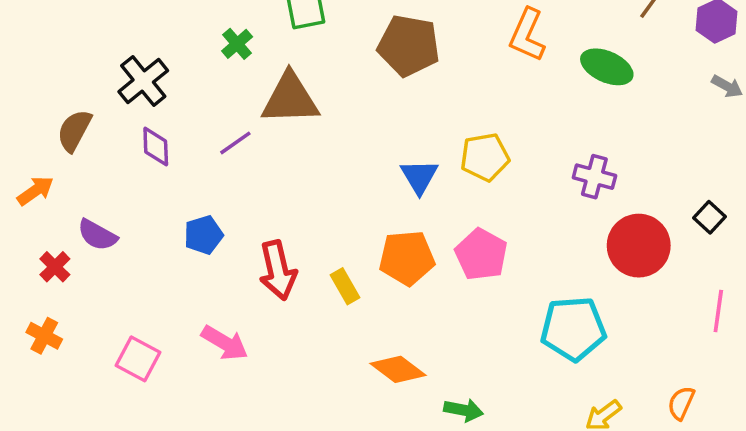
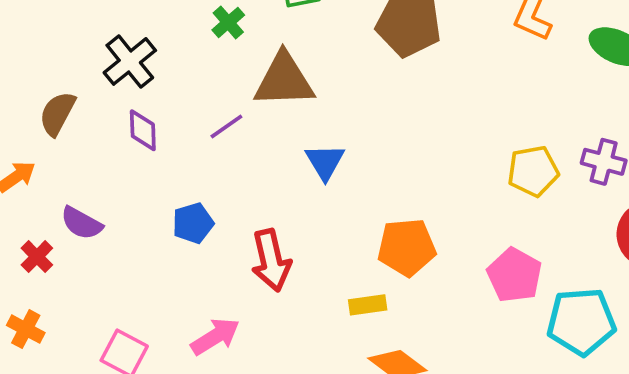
yellow pentagon: (485, 157) -> (533, 171), moved
blue triangle: (419, 177) -> (325, 162), moved
pink pentagon: (481, 254) -> (514, 275), moved
yellow rectangle: (345, 286) -> (368, 305), moved, turned -68
pink arrow: (225, 343) -> (215, 336), turned -63

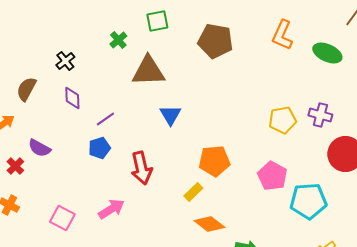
black cross: (130, 61) -> (65, 61), size x0.7
purple line: (226, 127) -> (105, 119), moved
yellow rectangle: (368, 305) -> (193, 192), turned -36

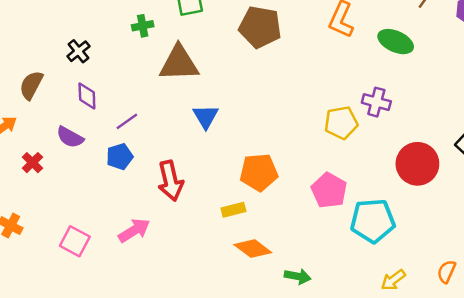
green cross: (118, 40) -> (143, 26), turned 30
purple cross: (320, 115) -> (376, 102), moved
purple semicircle: (39, 148) -> (70, 137), moved
red cross: (15, 166) -> (32, 163), moved
yellow rectangle: (193, 192) -> (233, 210), turned 30

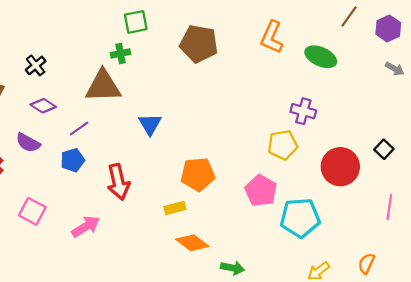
green cross: (143, 26) -> (121, 53), moved
brown triangle: (179, 63) -> (103, 86), moved
purple diamond: (87, 96) -> (43, 106), turned -55
yellow pentagon: (341, 123) -> (283, 145), moved
pink square: (75, 241) -> (32, 211), moved

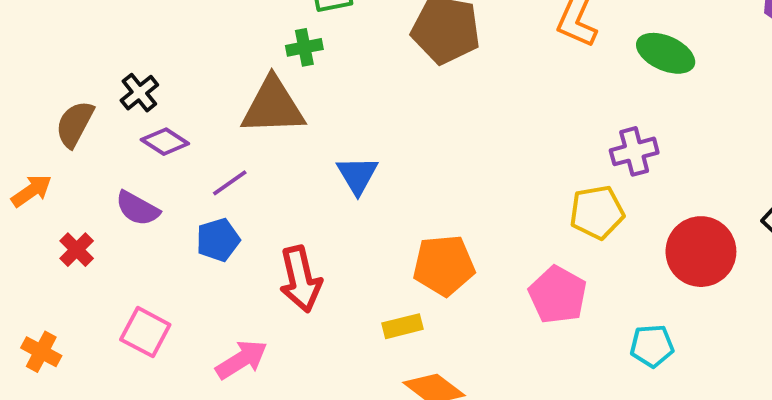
black cross: (36, 65) -> (139, 93), moved
purple cross: (303, 111) -> (634, 151), turned -30
cyan pentagon: (300, 218) -> (652, 346), moved, size x0.6

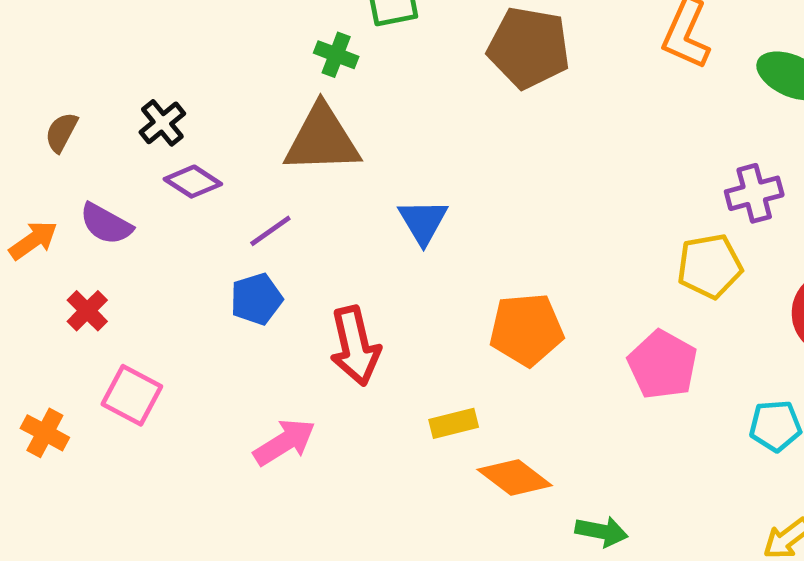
green cross: (304, 47) -> (336, 55), moved, turned 32
brown semicircle: (75, 124) -> (61, 132), moved, size x0.7
purple semicircle: (137, 208) -> (106, 224), moved
yellow rectangle: (403, 326) -> (454, 423), moved
pink square: (145, 332) -> (132, 395), moved

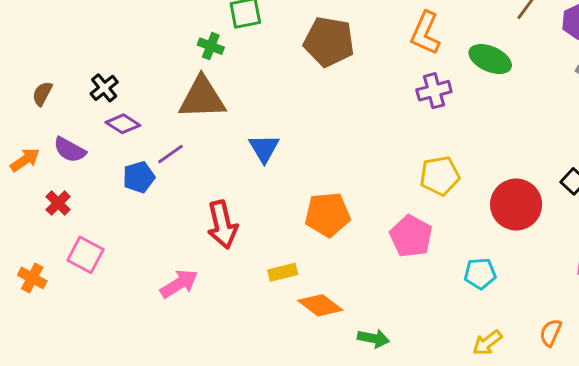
purple cross: (754, 193) -> (434, 91), moved
blue pentagon: (256, 299) -> (139, 177), moved

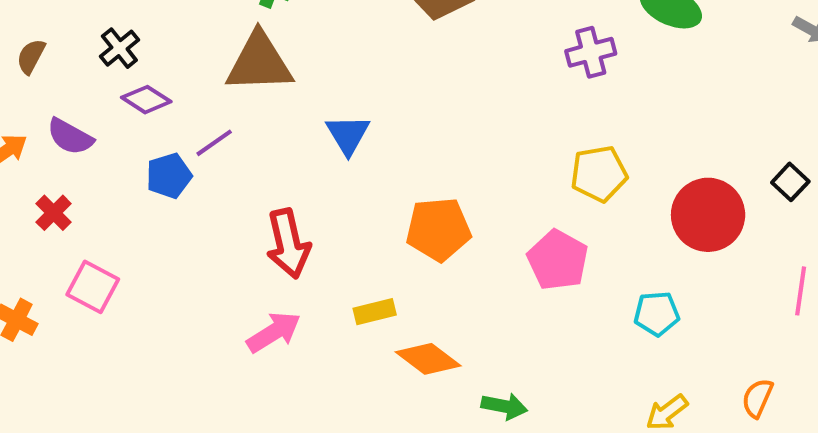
pink arrow: (179, 284) -> (274, 332), moved

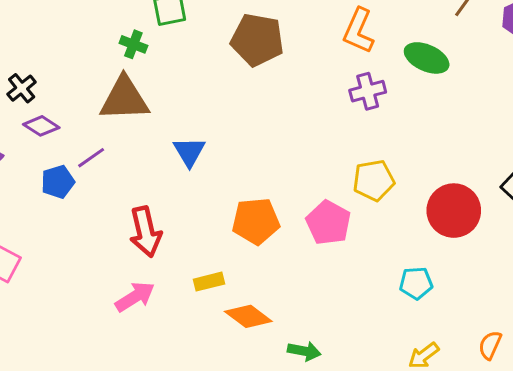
pink pentagon: (558, 260) -> (328, 223), moved

